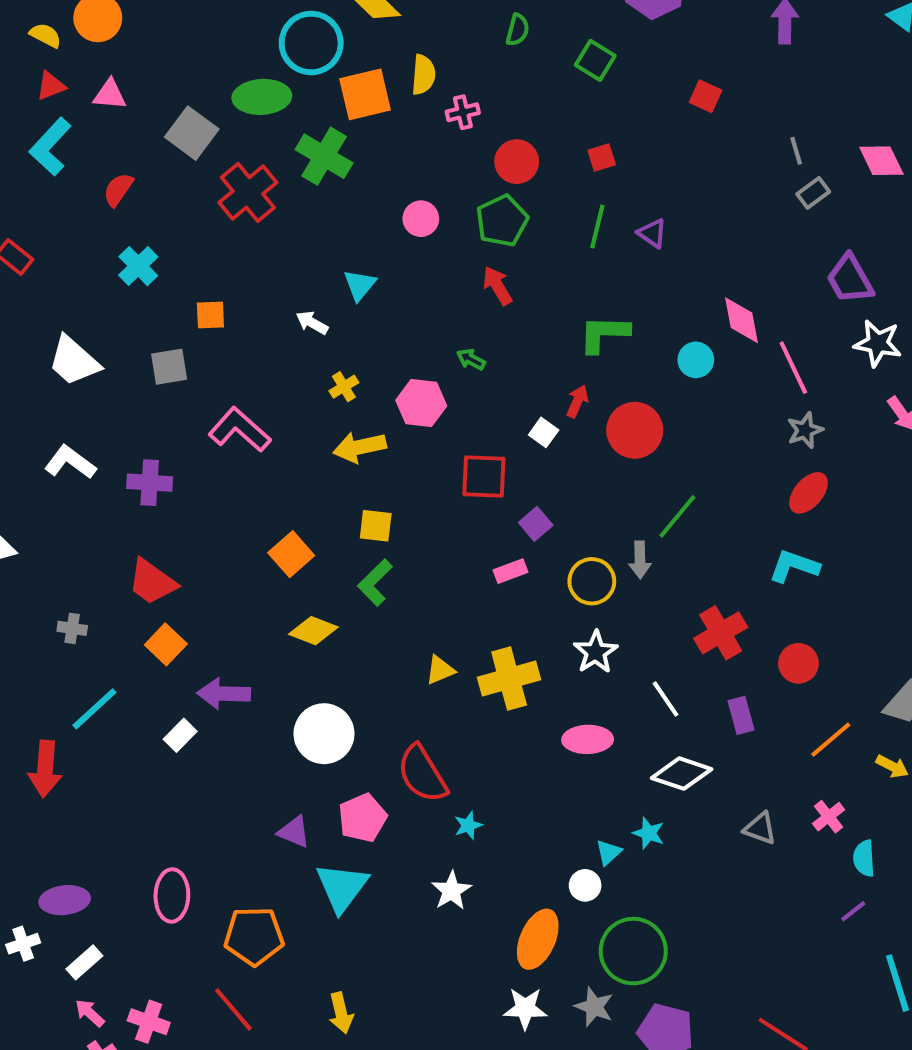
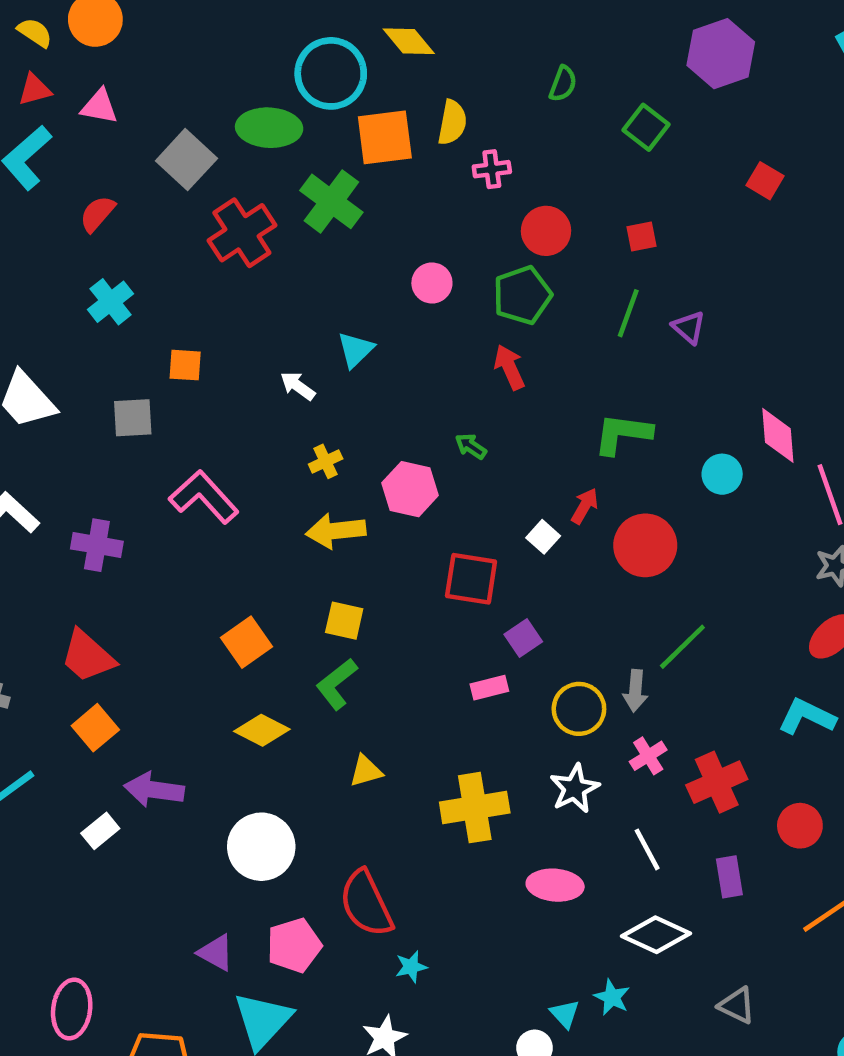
yellow triangle: (440, 670) -> (366, 771), moved
pink cross: (829, 817) -> (648, 756), moved
cyan triangle: (609, 852) -> (565, 1014), turned -36

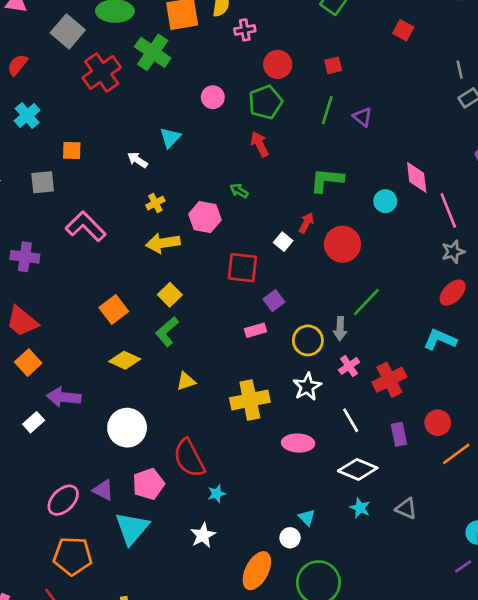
yellow square: (344, 621) -> (170, 295), turned 35
red circle: (800, 826) -> (438, 423), moved
cyan star: (612, 997) -> (360, 508), moved
pink ellipse: (72, 1009) -> (63, 500), moved, turned 40

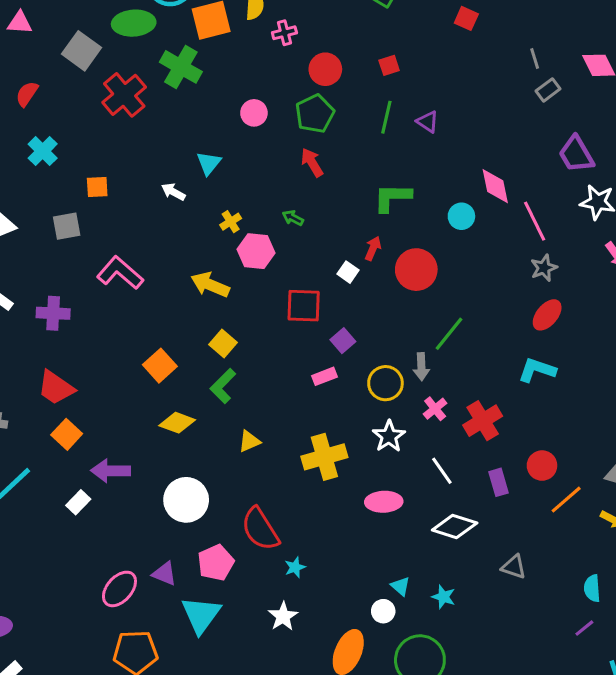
yellow cross: (155, 203) -> (231, 222), moved
yellow arrow: (163, 243) -> (210, 285), turned 36
cyan star: (360, 508) -> (443, 597), moved

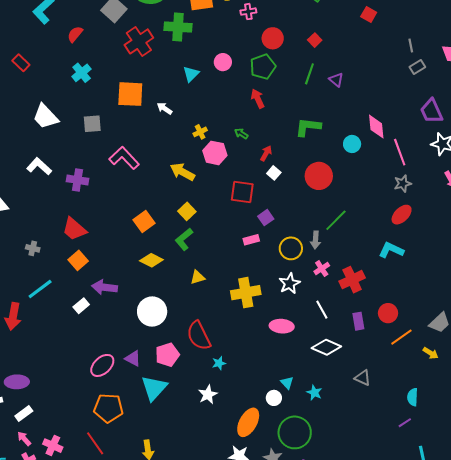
red square: (389, 65) -> (315, 40), turned -32
green cross: (181, 67) -> (178, 27), turned -32
cyan triangle: (209, 163) -> (191, 74), moved
orange square: (97, 187) -> (130, 94), moved, size x1.8
red arrow: (373, 248) -> (266, 153), moved

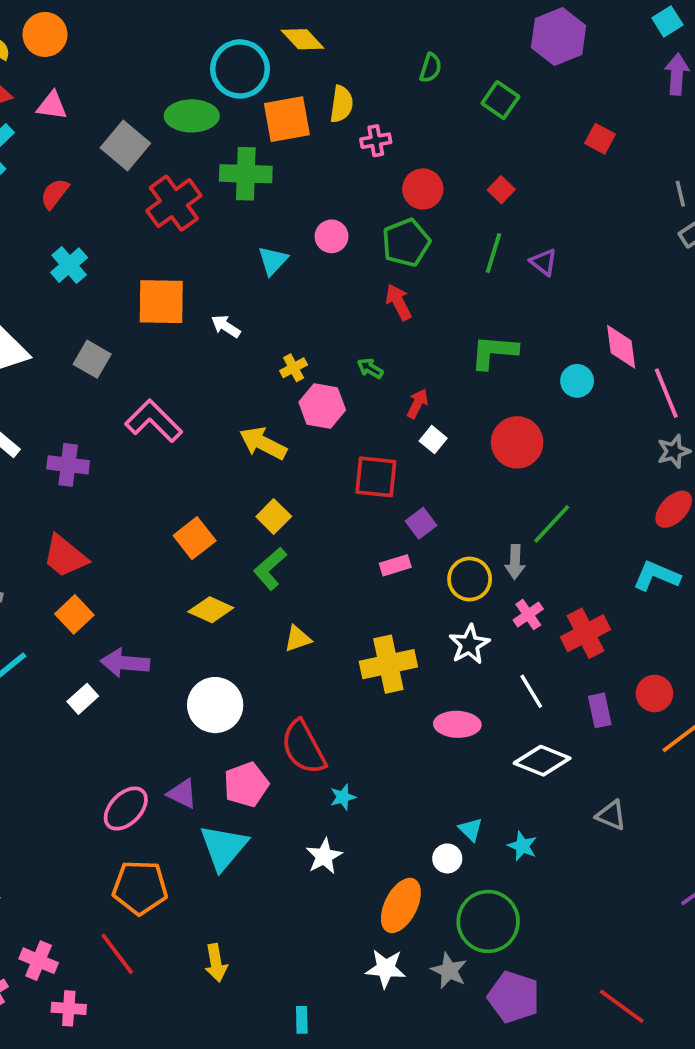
gray square: (92, 124) -> (92, 359), turned 36

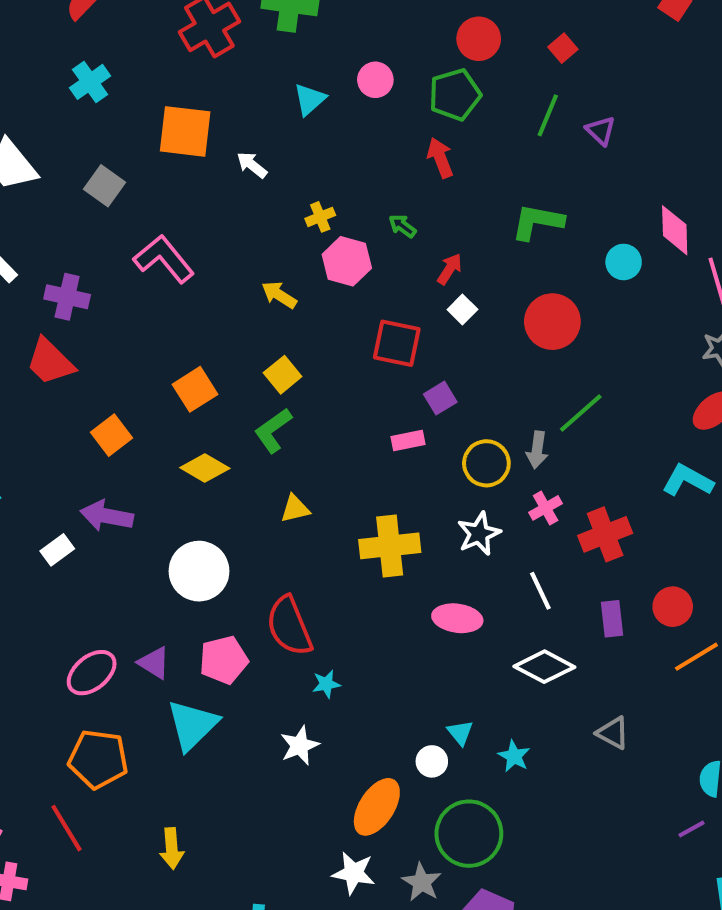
yellow arrow: (263, 443) -> (279, 295), size x0.7
red trapezoid: (65, 556) -> (50, 362), moved
orange square: (74, 614) -> (111, 435), moved

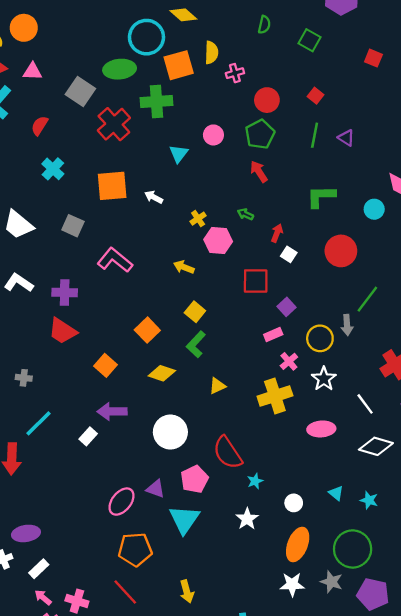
pink cross: (546, 508) -> (289, 361), moved
white circle: (432, 761) -> (294, 503), moved

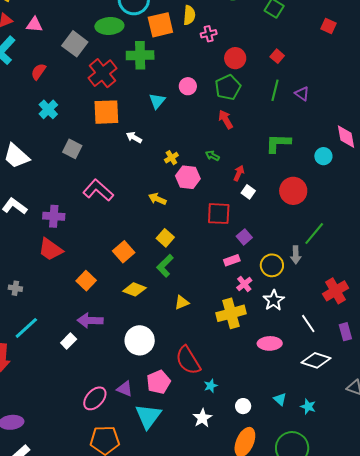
orange square: (112, 186) -> (106, 112), moved
gray square: (73, 226) -> (72, 149), moved

